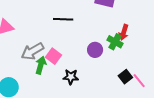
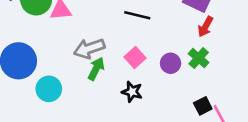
red arrow: (124, 32) -> (205, 27), moved
pink square: (54, 56) -> (135, 57), moved

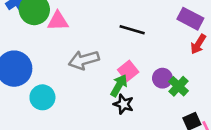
green cross: (199, 58) -> (178, 86), moved
green arrow: (96, 69) -> (119, 86), moved

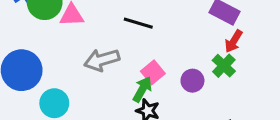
black line: (132, 30) -> (138, 23), moved
green cross: (178, 86) -> (224, 66), moved

